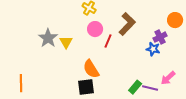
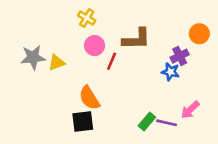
brown L-shape: (127, 24) -> (136, 39), turned 45
gray star: (48, 38) -> (33, 57), turned 30
yellow triangle: (66, 42) -> (57, 63), turned 40

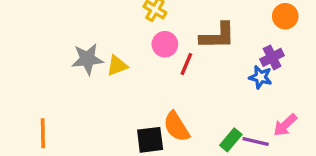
orange circle: (199, 34) -> (285, 16), moved
orange semicircle: (89, 98) -> (176, 127), moved

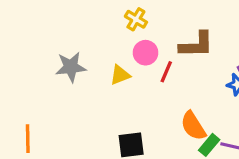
yellow triangle: (117, 66) -> (120, 75), moved
orange semicircle: (176, 127) -> (193, 126), moved

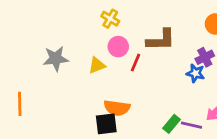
orange semicircle: (193, 126) -> (117, 108), moved, turned -50
orange line: (28, 139) -> (20, 104), moved

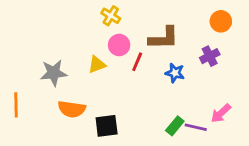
gray star: (56, 59) -> (54, 73), moved
blue star: (195, 73) -> (175, 73), moved
orange semicircle: (117, 108) -> (72, 109), moved

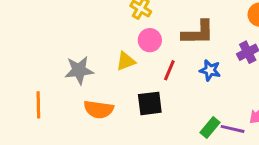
red line: (137, 62) -> (169, 70), moved
black square: (107, 126) -> (150, 103), moved

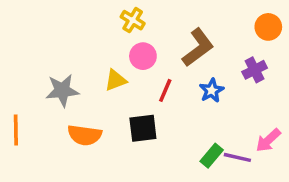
brown L-shape: (198, 33) -> (198, 48), turned -36
blue star: (210, 70) -> (212, 90), turned 30

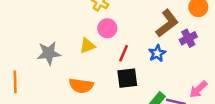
brown L-shape: (198, 48) -> (167, 23), moved
black square: (143, 128) -> (127, 78), moved
orange semicircle: (85, 135) -> (81, 86), moved

